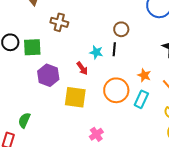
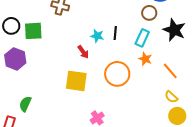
brown circle: (121, 29) -> (149, 13), moved
purple hexagon: (48, 75) -> (15, 59), moved
cyan rectangle: (141, 99) -> (142, 38), moved

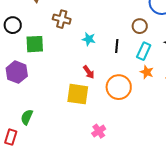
brown circle: (149, 13) -> (140, 26), moved
black circle: (11, 26) -> (13, 25), moved
cyan star: (97, 36) -> (89, 39), moved
red arrow: (83, 52) -> (89, 72), moved

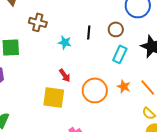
black line: (117, 46) -> (89, 32), moved
orange star: (147, 72) -> (124, 86), moved

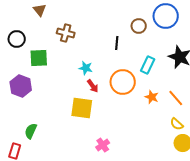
brown circle: (116, 29) -> (139, 26), moved
cyan star: (65, 42) -> (86, 68), moved
orange circle: (95, 90) -> (123, 82), moved

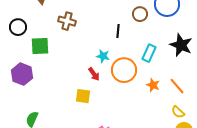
cyan star: (86, 68) -> (103, 56), moved
yellow square: (82, 108) -> (83, 96), size x0.7

